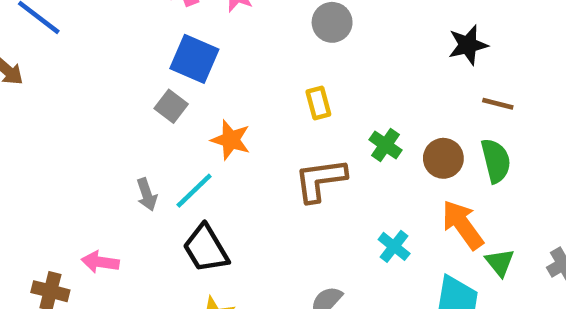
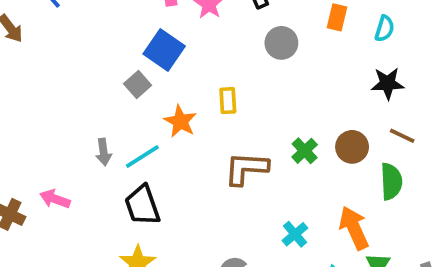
yellow rectangle: (318, 103) -> (228, 101), moved
brown circle: (443, 158) -> (352, 147), moved

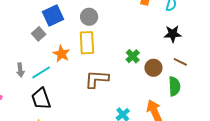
gray circle: (281, 43) -> (89, 17), moved
blue square: (164, 50) -> (53, 15), turned 30
yellow rectangle: (228, 101) -> (87, 43), size x1.6
green cross: (305, 151) -> (133, 56), moved

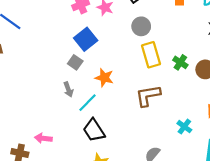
gray circle: (89, 17) -> (141, 26), moved
yellow rectangle: (87, 43) -> (151, 55), moved
gray arrow: (20, 70) -> (68, 89), moved

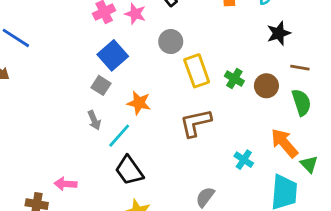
gray circle: (141, 26) -> (171, 42), moved

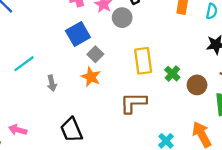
gray circle: (171, 42) -> (122, 18), moved
gray square: (101, 85) -> (95, 54), moved
cyan line: (119, 136) -> (24, 64), moved

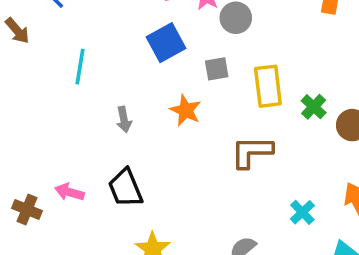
gray square: (95, 54) -> (217, 69), moved, turned 35
cyan line: (24, 64) -> (80, 67), moved, turned -45
black trapezoid: (71, 130) -> (125, 188), moved

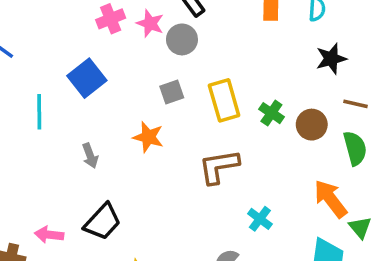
blue square: (166, 43) -> (87, 78), moved
black trapezoid: (125, 188) -> (103, 222), turned -105
cyan cross: (302, 212) -> (260, 219), moved

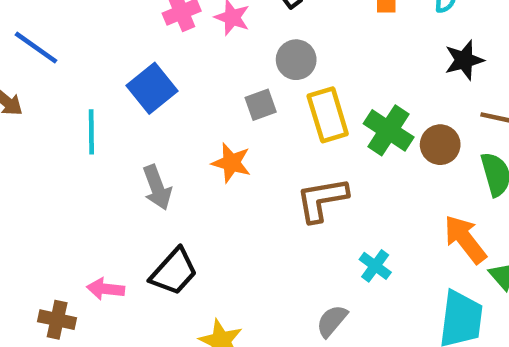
gray circle: (182, 39) -> (296, 60), moved
green cross: (271, 113) -> (389, 130), size x1.5
gray arrow: (90, 156) -> (157, 187), size x1.4

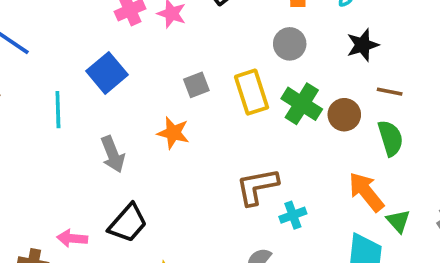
gray circle: (296, 60) -> (290, 44), moved
brown L-shape: (322, 200) -> (257, 187), moved
cyan cross: (375, 266) -> (293, 215), turned 35

